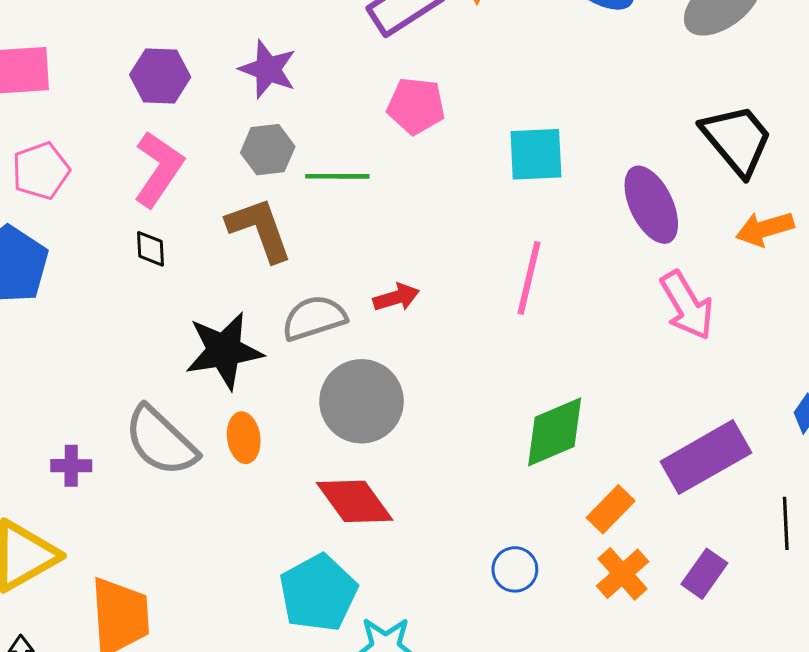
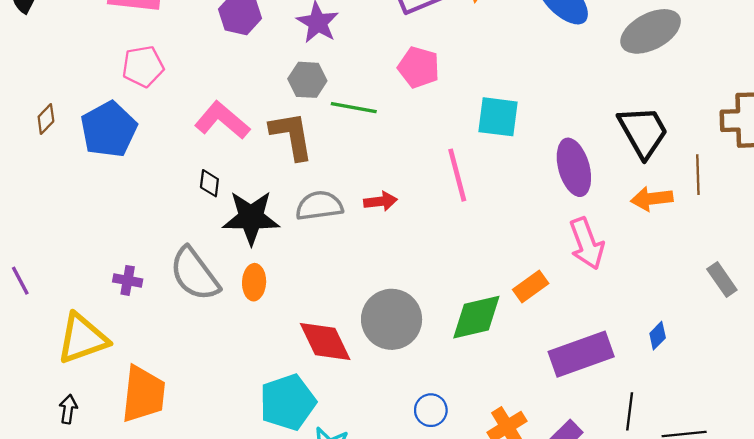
pink L-shape: (159, 169) -> (222, 120), moved, turned -94
black diamond: (150, 249) -> (209, 183), moved
pink line: (529, 278) -> (457, 175), moved, turned -38
gray circle: (362, 401) -> (392, 319), moved
orange rectangle: (611, 509) -> (531, 286), moved

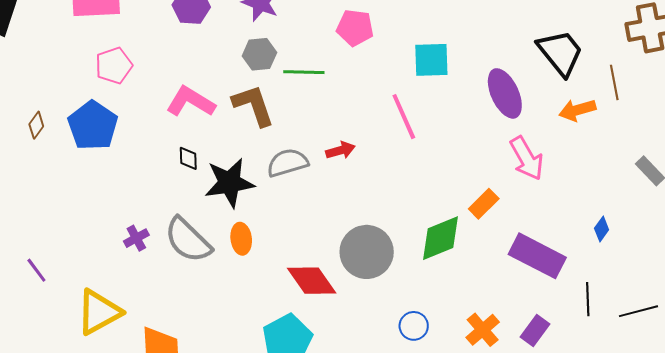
purple cross: (128, 280) -> (136, 238), moved, turned -30
purple rectangle: (581, 354) -> (537, 256), turned 56

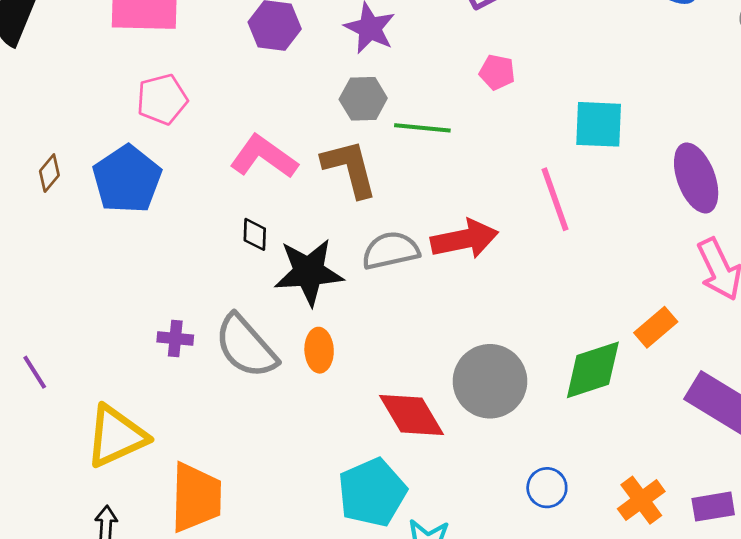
pink pentagon: (355, 28) -> (497, 72), size x0.7
red arrow: (340, 150) -> (464, 239), size x1.6
purple cross: (136, 238) -> (175, 339), turned 30
purple rectangle: (535, 331) -> (713, 507), turned 40

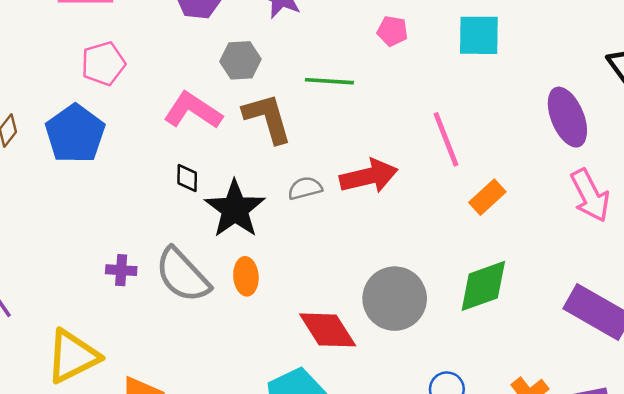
gray hexagon: (363, 99) -> (240, 60), moved
cyan square: (599, 124) -> (479, 35), moved
gray semicircle: (391, 251) -> (305, 188), size x0.7
black star: (309, 272) -> (235, 209), turned -30
orange rectangle: (656, 327) -> (487, 197), moved

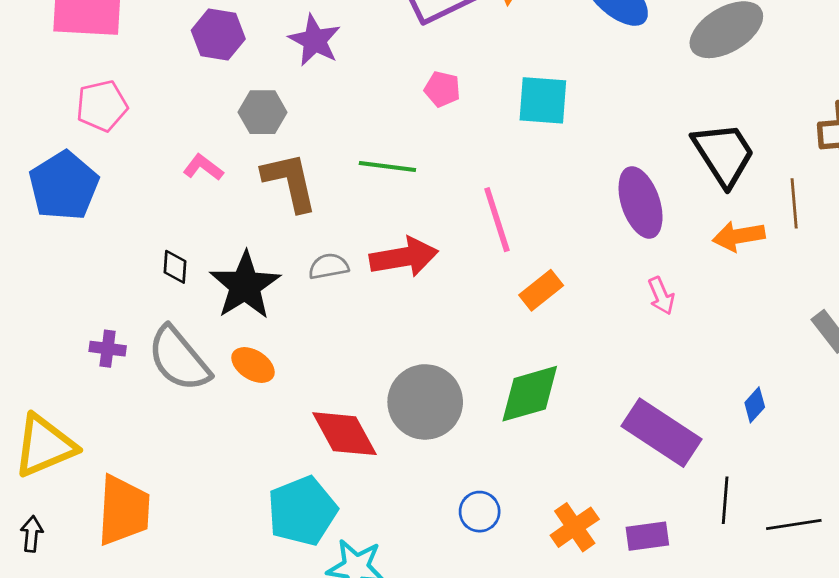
green line: (329, 81) -> (387, 166), moved
pink L-shape: (193, 111) -> (203, 167), size x0.6
black diamond: (187, 178) -> (175, 267), moved
pink arrow: (590, 195) -> (661, 296), size x0.6
orange ellipse: (246, 276) -> (253, 365), turned -57

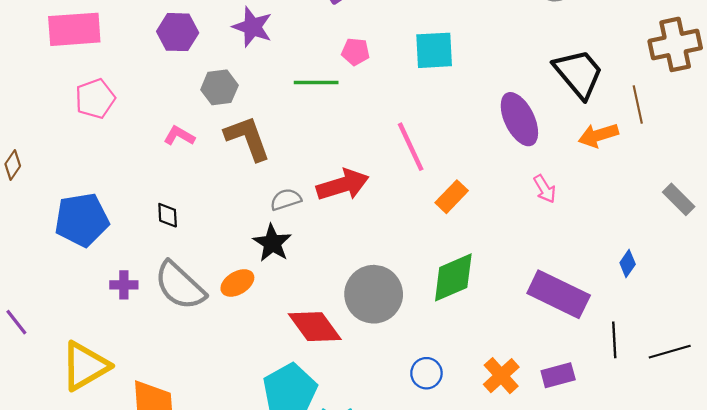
green line: (387, 166) -> (316, 82), moved
blue pentagon: (64, 186) -> (82, 220), moved, turned 30
black star: (245, 286) -> (272, 243), moved, size x0.7
orange ellipse: (253, 365) -> (237, 283), turned -56

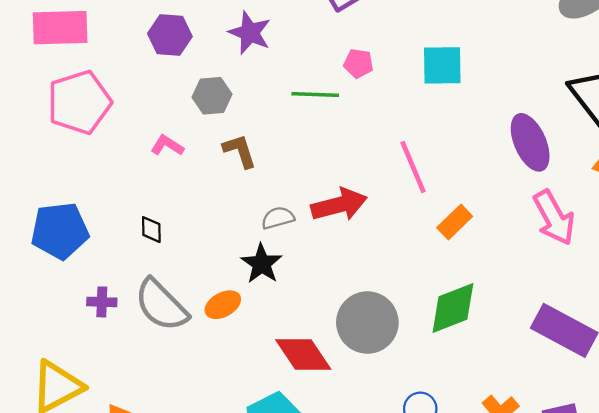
pink pentagon: (95, 99) -> (79, 102), size x1.5
brown L-shape: (247, 138) -> (240, 151), size x0.7
pink arrow: (545, 189) -> (554, 218), size x1.8

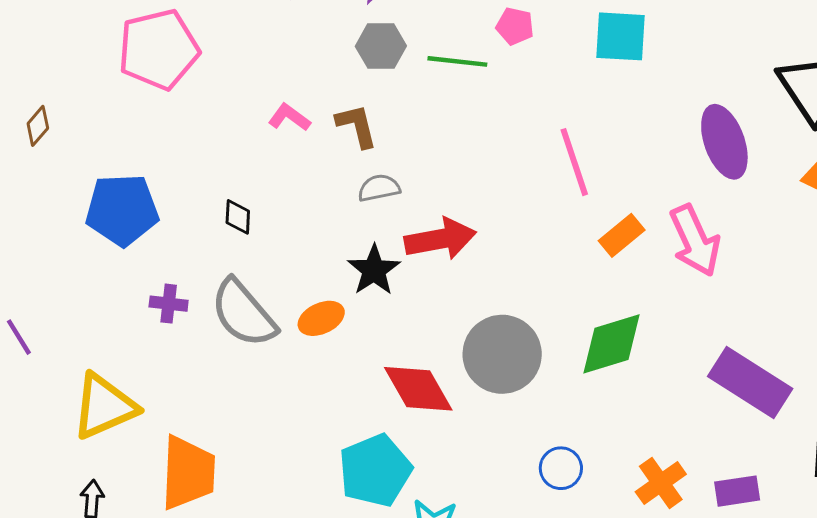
gray hexagon: (212, 96) -> (381, 46), moved
pink L-shape: (167, 146) -> (289, 117), moved
red arrow: (339, 205) -> (440, 239), moved
gray semicircle: (278, 218) -> (379, 188), moved
pink arrow: (554, 218) -> (695, 241), moved

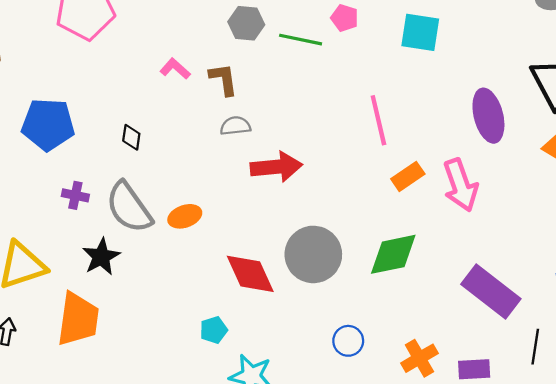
black star: (374, 270) -> (101, 257), moved
cyan pentagon: (375, 470) -> (214, 330), size x0.5

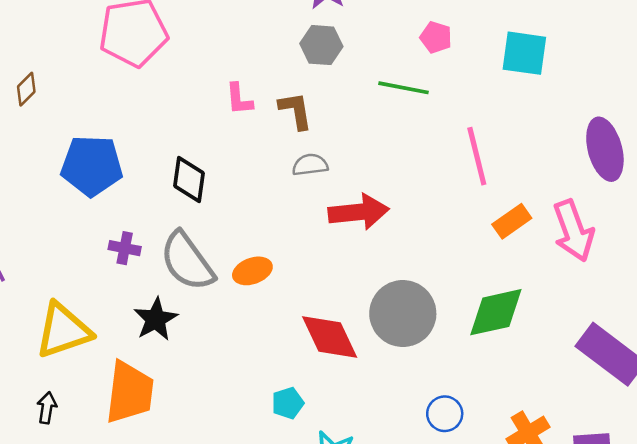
green line: (301, 40) -> (403, 88), moved
pink L-shape: (175, 69) -> (239, 99), turned -136
black diamond: (131, 137) -> (189, 180), size x1.5

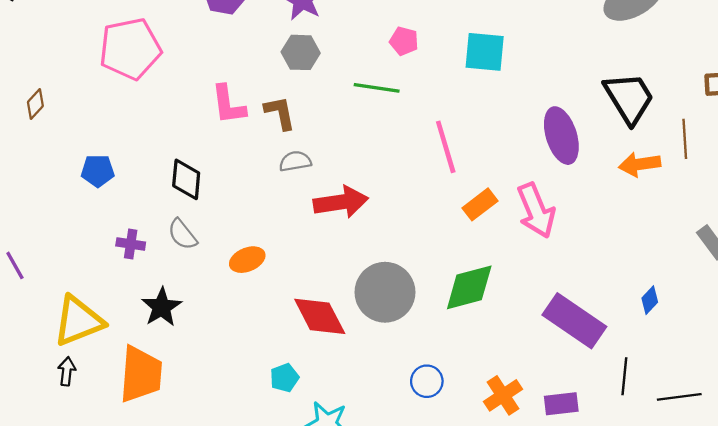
pink L-shape: (239, 99) -> (228, 105), size x1.4
blue pentagon: (92, 166) -> (98, 171), size x0.6
gray semicircle: (187, 261) -> (182, 234), moved, size x0.6
black arrow: (47, 408) -> (67, 371), moved

